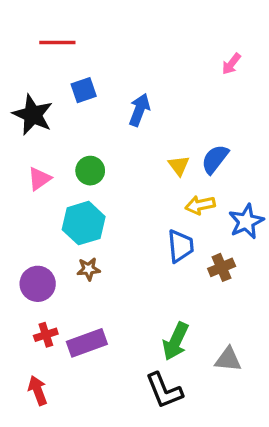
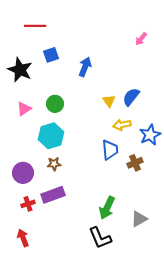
purple rectangle: (87, 343) -> (53, 195), moved
gray triangle: (228, 359) -> (139, 219), turned -36

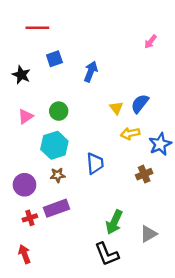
black star: (20, 70) -> (21, 75), size x0.7
blue trapezoid: (110, 150) -> (95, 163), moved

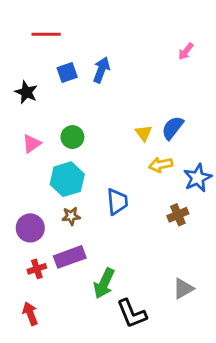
blue arrow: (91, 72) -> (101, 70), moved
green arrow: (114, 222) -> (104, 283), moved

